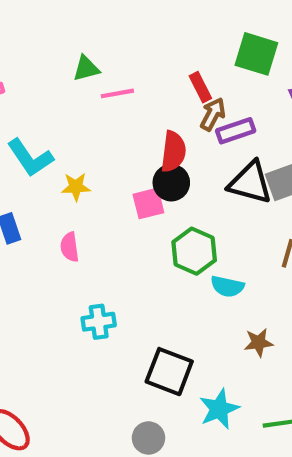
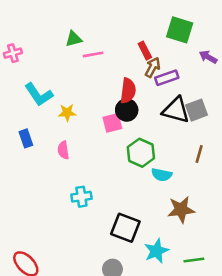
brown star: (258, 342) -> (181, 210), size x1.5

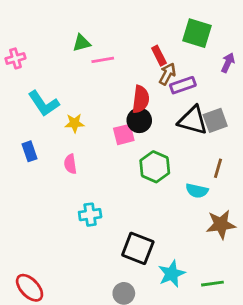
purple arrow: (208, 57) -> (228, 63), turned 84
cyan semicircle: (162, 175) -> (197, 191), moved
brown star: (181, 210) -> (221, 224), moved

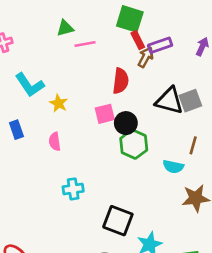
green square: (197, 33) -> (130, 19), moved
purple rectangle: (183, 85) -> (160, 45), moved
black circle: (139, 120) -> (126, 123), moved
yellow star: (75, 123) -> (59, 103), turned 30

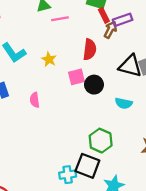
yellow star: (59, 103) -> (49, 59), moved
green hexagon: (134, 144) -> (101, 141), moved
cyan semicircle: (173, 167) -> (124, 103), moved
cyan cross: (73, 189) -> (68, 175), moved

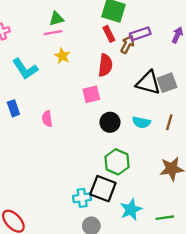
red rectangle: (104, 15) -> (109, 34), moved
pink line: (60, 19) -> (53, 33), moved
yellow star: (49, 59) -> (62, 56), moved
black circle: (94, 85) -> (110, 122), moved

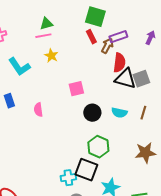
red semicircle: (105, 65) -> (119, 63), moved

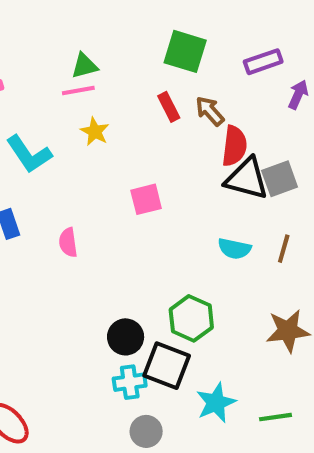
red rectangle: (91, 37) -> (169, 107), moved
purple rectangle: (118, 37) -> (263, 62), moved
brown arrow: (107, 46) -> (210, 111), turned -70
black circle: (92, 113) -> (126, 337), moved

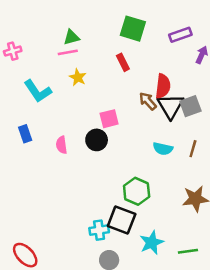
brown arrow: (210, 111) -> (148, 101), moved
black triangle: (247, 179) -> (170, 106), turned 44
black circle: (126, 337) -> (97, 140), moved

